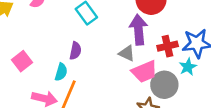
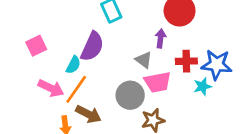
purple arrow: (138, 30) -> (160, 38), size x0.6
purple semicircle: (75, 51) -> (92, 46), size x1.6
gray circle: (164, 85) -> (130, 95), moved

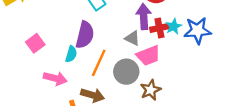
purple arrow: (160, 38) -> (144, 17), size x1.5
red cross: (186, 61) -> (159, 28), moved
cyan star: (202, 86) -> (174, 26), moved
orange line: (76, 89) -> (99, 63), moved

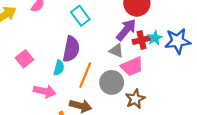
purple arrow: (144, 17) -> (126, 30), turned 45

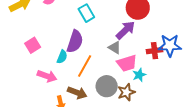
cyan star: (155, 38) -> (139, 75), moved
red cross: (142, 40) -> (155, 51), moved
gray circle: (112, 82) -> (107, 86), moved

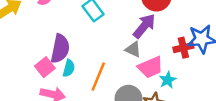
purple semicircle: (75, 41) -> (60, 49), moved
pink square: (33, 45) -> (45, 67), moved

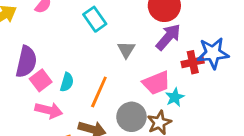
purple arrow: (144, 26) -> (168, 37), moved
purple semicircle: (60, 49) -> (26, 62), moved
gray triangle: (133, 49) -> (126, 50), moved, turned 36

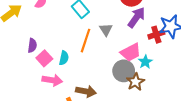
purple semicircle: (26, 62) -> (32, 45), size x0.6
orange line: (99, 92) -> (86, 41), moved
gray circle: (131, 117) -> (124, 71), moved

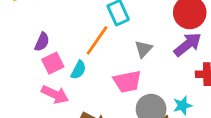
orange line: (86, 41) -> (97, 40), moved
pink trapezoid: (131, 52) -> (127, 82), moved

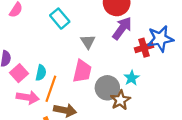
orange line: (97, 40) -> (51, 89), moved
pink trapezoid: (127, 82) -> (82, 71), turned -50

